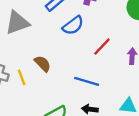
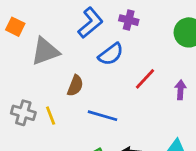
brown semicircle: (43, 64) -> (75, 86), moved, turned 66
blue line: (87, 81) -> (103, 116), moved

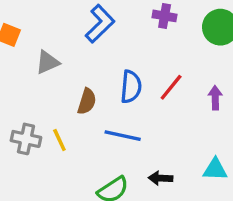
purple cross: (129, 20) -> (165, 16), moved
gray triangle: (45, 51) -> (47, 62), size x0.7
blue semicircle: (111, 54) -> (131, 87), moved, turned -44

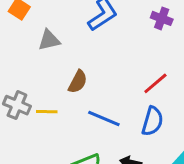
blue semicircle: (131, 87) -> (152, 121), moved
yellow line: (59, 140) -> (47, 112), turned -75

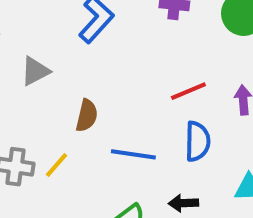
red line: (155, 83) -> (188, 91), turned 32
yellow line: (47, 112) -> (57, 165), turned -35

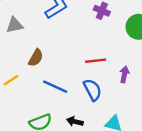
blue semicircle: (197, 141) -> (93, 90), turned -45

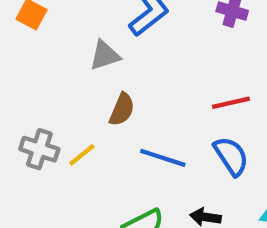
gray triangle: (15, 25) -> (105, 55), moved

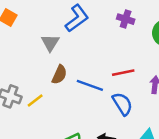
gray triangle: (105, 55) -> (50, 43), turned -42
blue line: (163, 158) -> (90, 85), moved

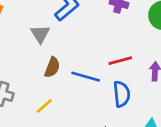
yellow line: (35, 101) -> (44, 106), moved
blue semicircle: (122, 104) -> (122, 94), turned 30

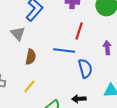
red line: (120, 61) -> (79, 31), moved, turned -48
blue line: (86, 77) -> (64, 51), moved

